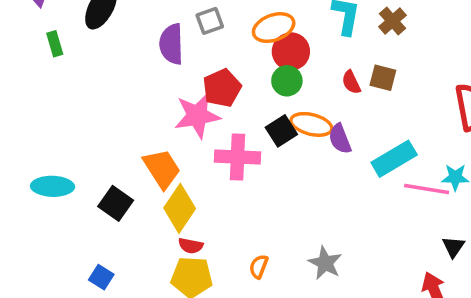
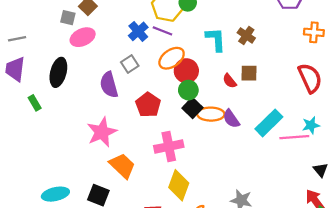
pink star: (197, 116) -> (102, 132), moved
black square: (281, 131) -> (192, 108), moved
yellow diamond: (180, 208) -> (179, 185), moved

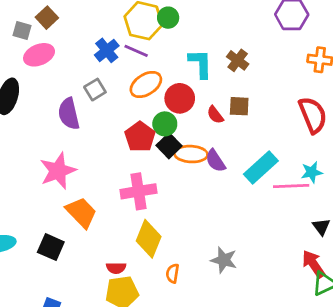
red circle: (186, 71) -> (180, 98), moved
red pentagon: (148, 105) -> (140, 137), moved

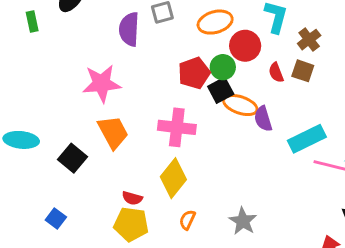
brown cross: (238, 60) -> (309, 40), moved

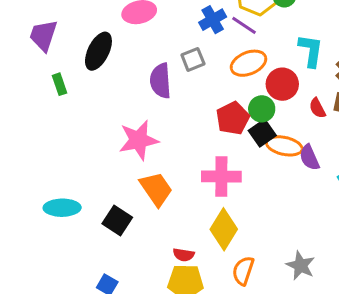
orange semicircle: (187, 220) -> (243, 271), size x1.4

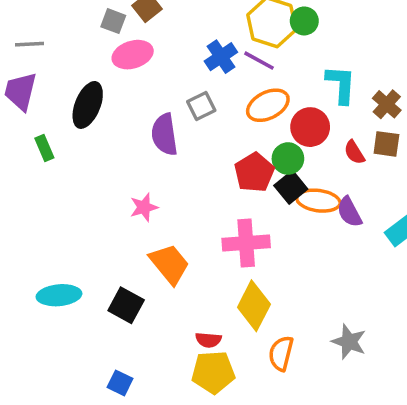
pink star: (139, 140) -> (144, 207), size x0.6

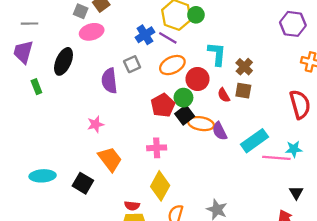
pink cross: (246, 243) -> (157, 148), size x0.7

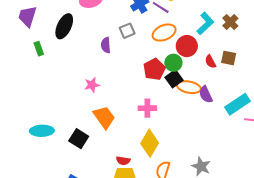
cyan L-shape: (217, 54) -> (205, 23), turned 40
brown cross: (244, 67) -> (230, 22), moved
purple semicircle: (109, 81) -> (106, 45), size x0.7

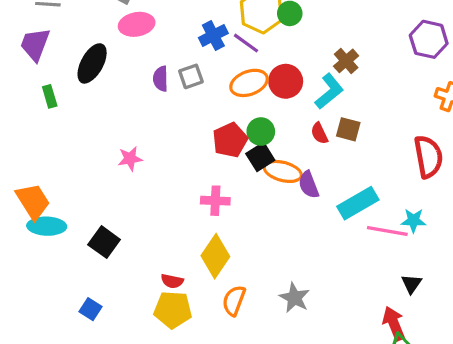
brown cross: (230, 22) -> (346, 61), moved
cyan L-shape: (205, 23) -> (329, 91), moved
purple semicircle: (106, 45) -> (161, 79), moved
red circle: (187, 46) -> (286, 81), moved
orange trapezoid: (104, 117) -> (33, 201), moved

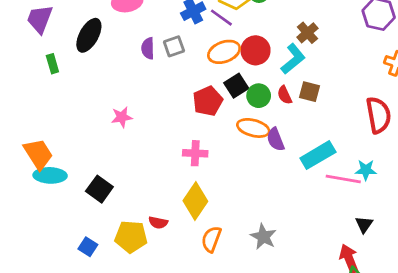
green circle: (261, 132) -> (259, 96), moved
black square: (260, 157) -> (236, 86), moved
yellow pentagon: (173, 310) -> (131, 237), moved

